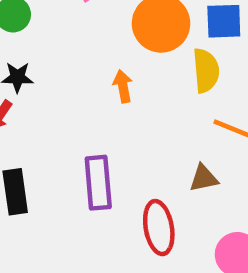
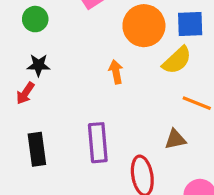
yellow semicircle: (206, 71) -> (177, 60), turned 52

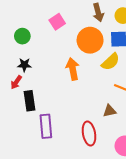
orange arrow: (116, 72) -> (73, 69), size x1.5
purple rectangle: (98, 143) -> (46, 126), moved
black rectangle: (37, 149) -> (30, 101), moved

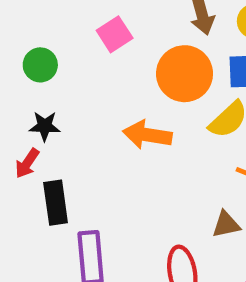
orange arrow: (73, 69) -> (147, 135), turned -70

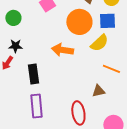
black rectangle: (56, 203) -> (33, 74), moved

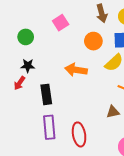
orange circle: (79, 22) -> (93, 41), size x0.7
red ellipse: (78, 113) -> (79, 134), moved

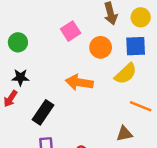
pink square: (61, 23) -> (71, 31), moved
black rectangle: (46, 94) -> (43, 112), turned 42

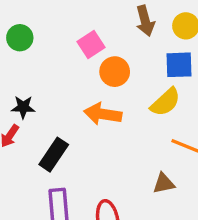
green circle: (18, 42) -> (20, 38), moved
orange circle: (101, 47) -> (115, 72), moved

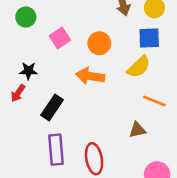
pink square: (91, 44) -> (60, 38), moved

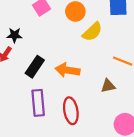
yellow semicircle: (139, 67) -> (92, 32), moved
orange arrow: (90, 76) -> (67, 70), moved

